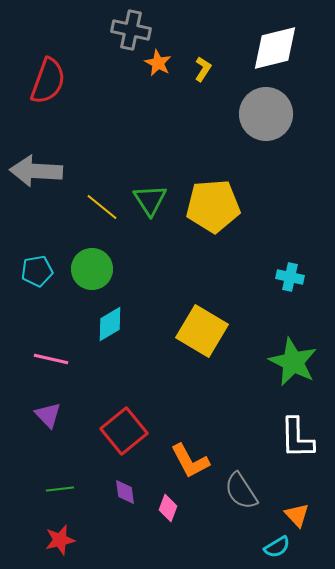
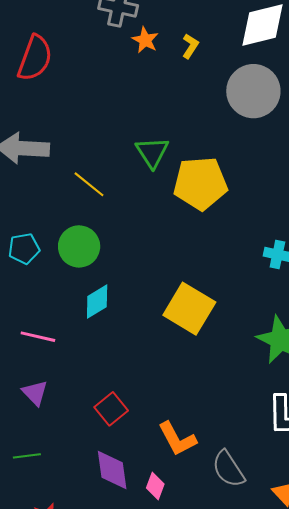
green triangle: (150, 200) -> (152, 152), moved
red square: (124, 431) -> (111, 409), size x0.7
green line: (60, 489) -> (27, 456), moved
purple diamond: (125, 492) -> (112, 470), size x1.6

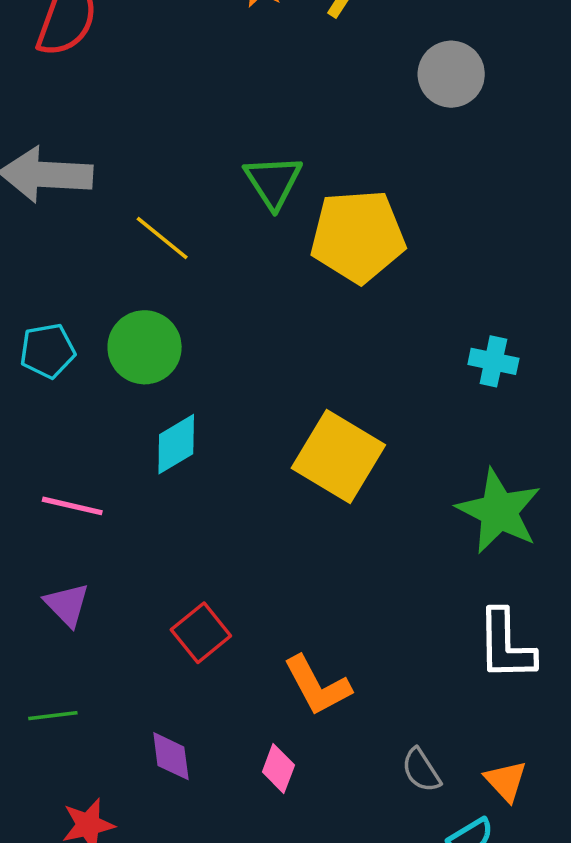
gray circle: (253, 91) -> (451, 74), size x0.7
gray semicircle: (228, 469) -> (421, 770), moved, size x0.7
purple diamond: (112, 470) -> (171, 756), moved, size x0.7

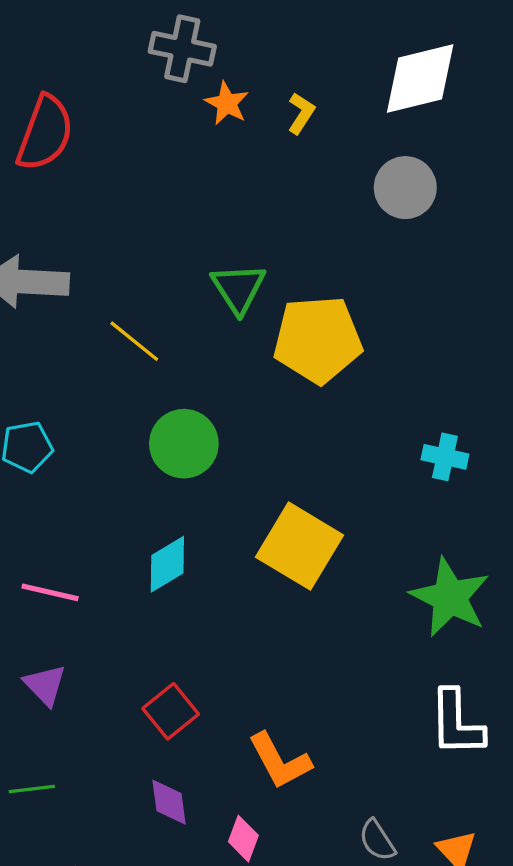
green circle: (145, 347) -> (184, 444), moved
cyan diamond: (176, 444) -> (167, 564), moved
purple diamond: (171, 756) -> (169, 802), moved

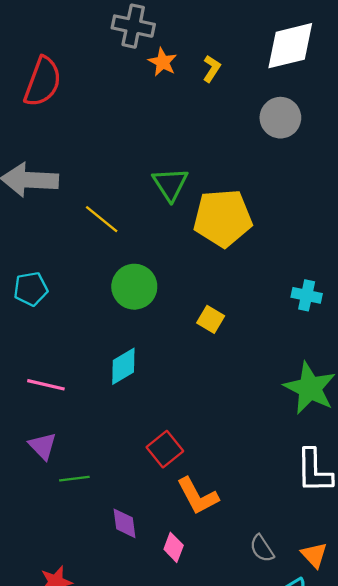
yellow square: (300, 546) -> (211, 319), moved, size x0.5
red square: (171, 711) -> (165, 449), moved
green line: (32, 789) -> (74, 479), moved

